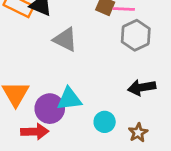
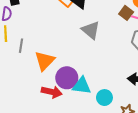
cyan triangle: (69, 99) -> (82, 86), moved

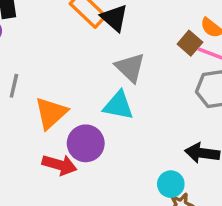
cyan triangle: (82, 86) -> (118, 105), moved
cyan circle: (104, 98) -> (171, 184), moved

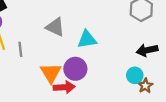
gray triangle: (130, 68) -> (55, 27), moved
orange triangle: (51, 113) -> (51, 73), moved

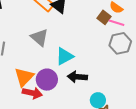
cyan triangle: (87, 39) -> (65, 56), turned -36
black arrow: (147, 50) -> (77, 77), moved

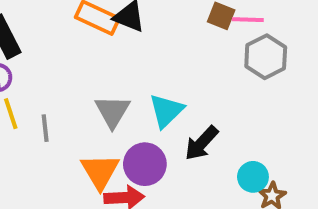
gray triangle: (39, 37) -> (112, 111), moved, turned 36
black arrow: (77, 77) -> (202, 143), turned -36

